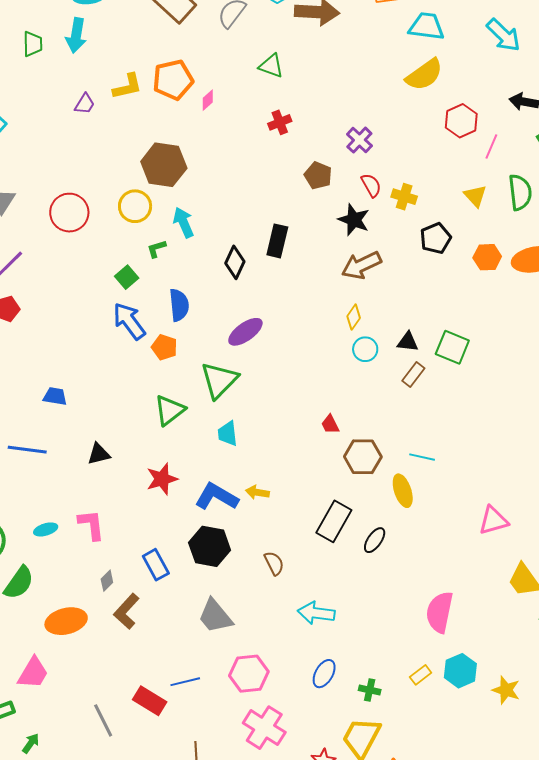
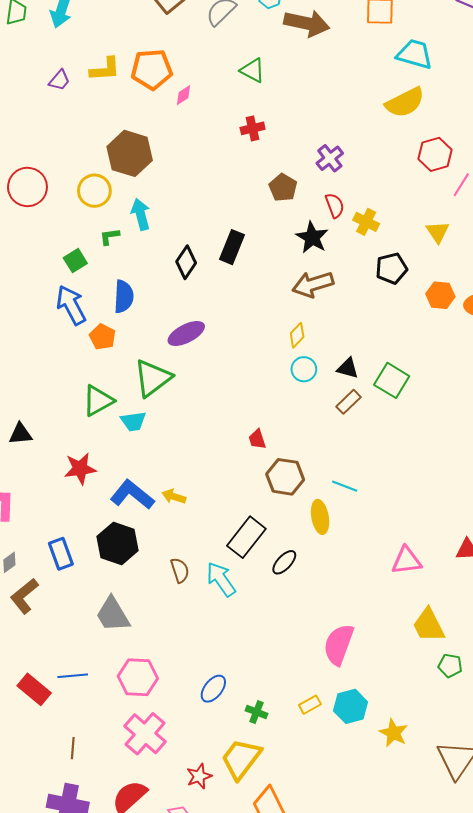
cyan trapezoid: (228, 434) -> (133, 421), moved, turned -100
cyan arrow: (316, 613) -> (221, 579), moved, turned 39

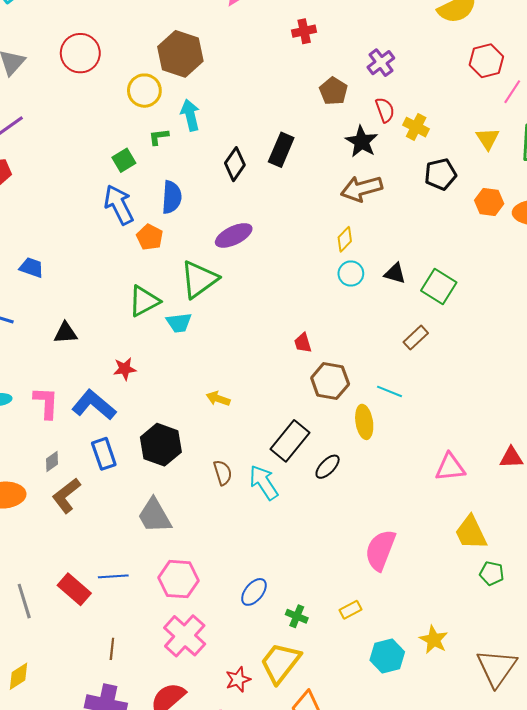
red circle: (27, 187) -> (80, 53), moved
brown rectangle: (348, 402) -> (416, 338), moved
red star: (80, 469) -> (125, 369), size x0.7
blue L-shape: (132, 495) -> (94, 405), moved
cyan hexagon: (351, 706) -> (387, 656), moved

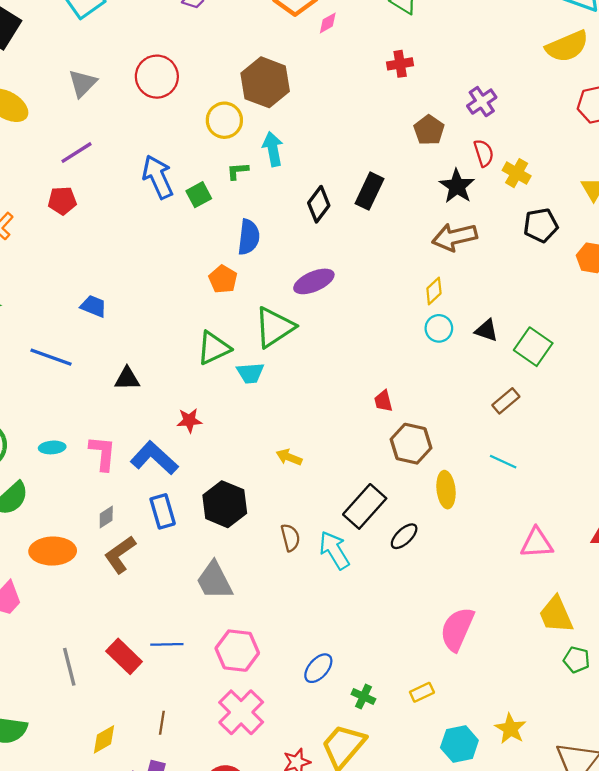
blue arrow: (119, 205) -> (158, 177), moved
cyan line: (389, 391) -> (503, 462), moved
yellow diamond: (19, 676) -> (104, 739), moved

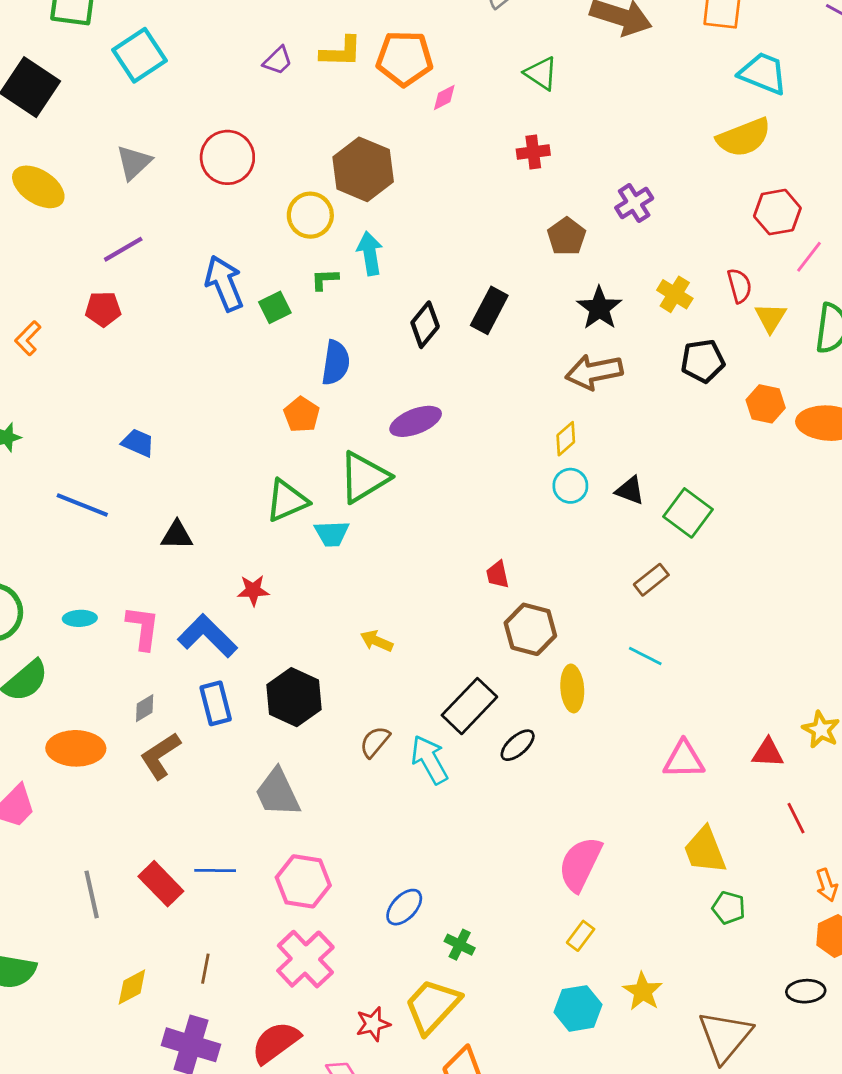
red semicircle: (484, 153) -> (739, 286), moved
brown semicircle: (290, 538) -> (375, 742), turned -128
yellow rectangle: (422, 692) -> (581, 936), moved, turned -30

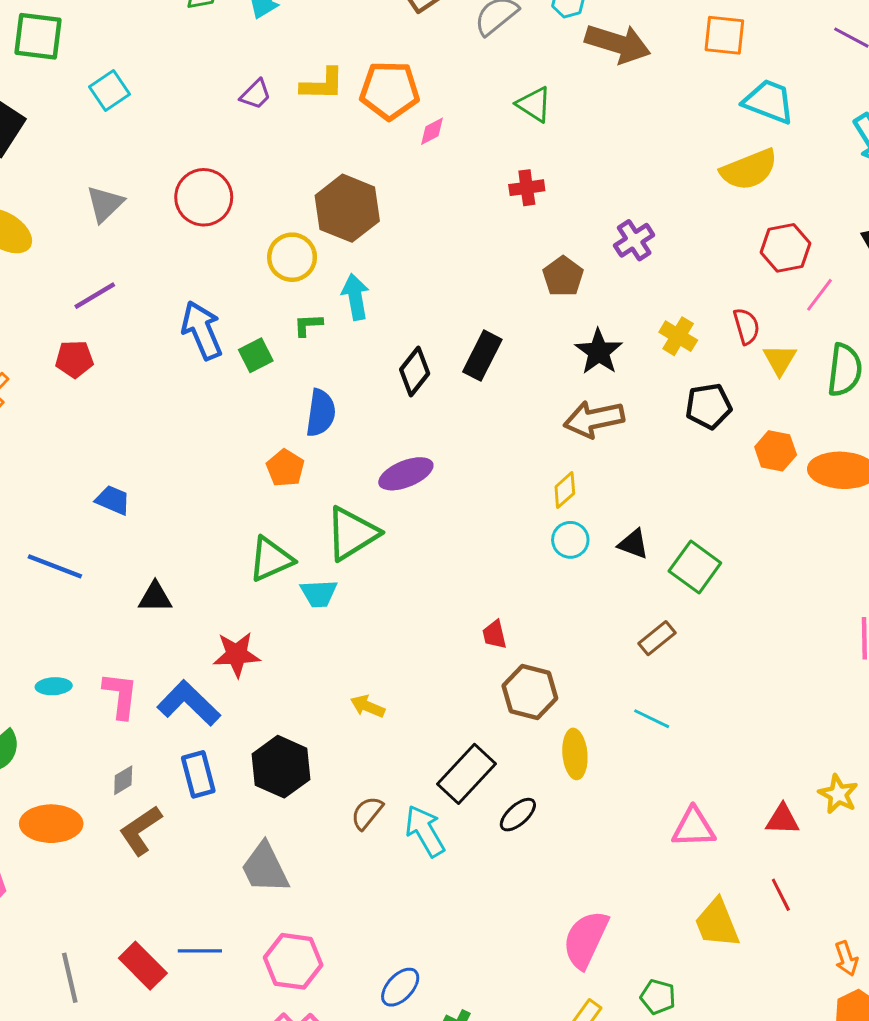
cyan square: (140, 55) -> (109, 90), size x0.7
red star: (253, 590) -> (237, 654), size x1.4
red line: (796, 818) -> (781, 895), moved
green pentagon: (729, 908) -> (658, 997), moved

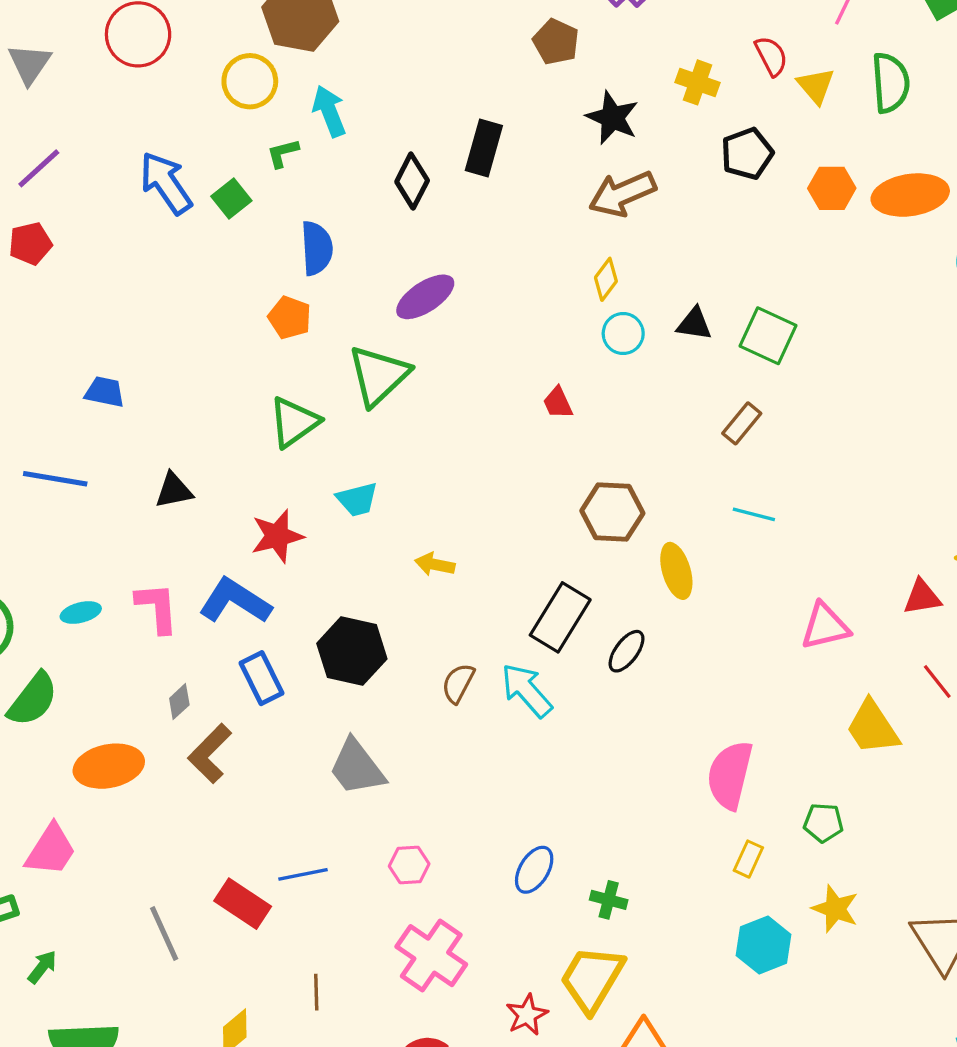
cyan trapezoid: (319, 593) -> (357, 499), moved
red trapezoid: (495, 635) -> (558, 403), moved
pink hexagon: (293, 961) -> (409, 865), size x0.6

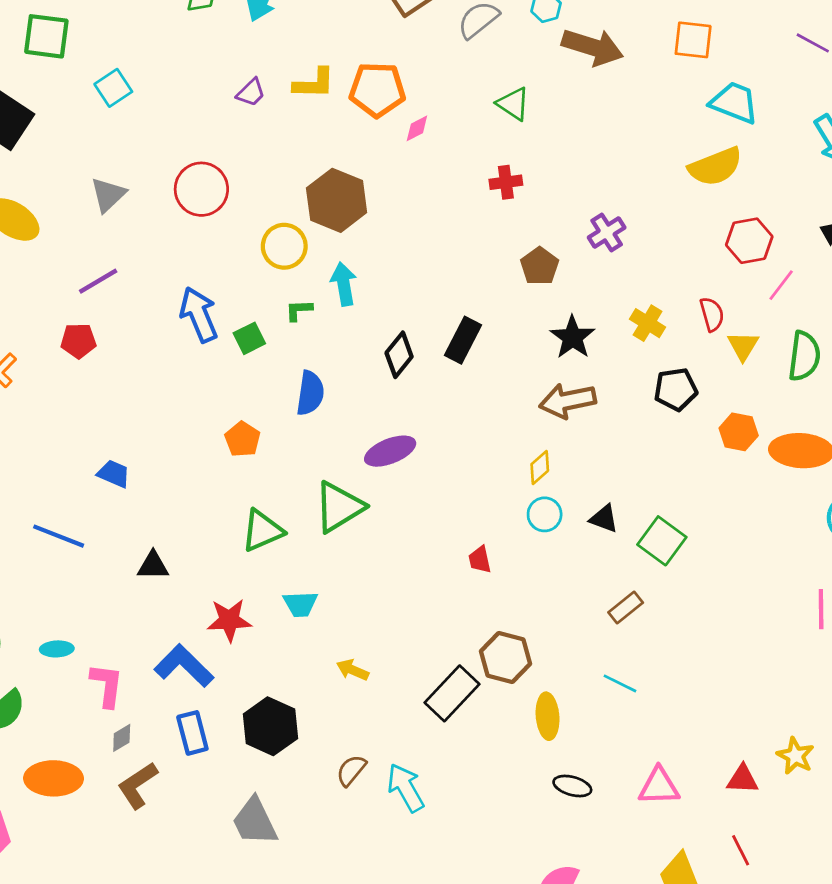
orange pentagon: (290, 318) -> (242, 439), moved
pink L-shape: (157, 608) -> (107, 685), moved
black rectangle: (560, 617) -> (452, 693), moved
black ellipse: (626, 651) -> (572, 786), moved, turned 57

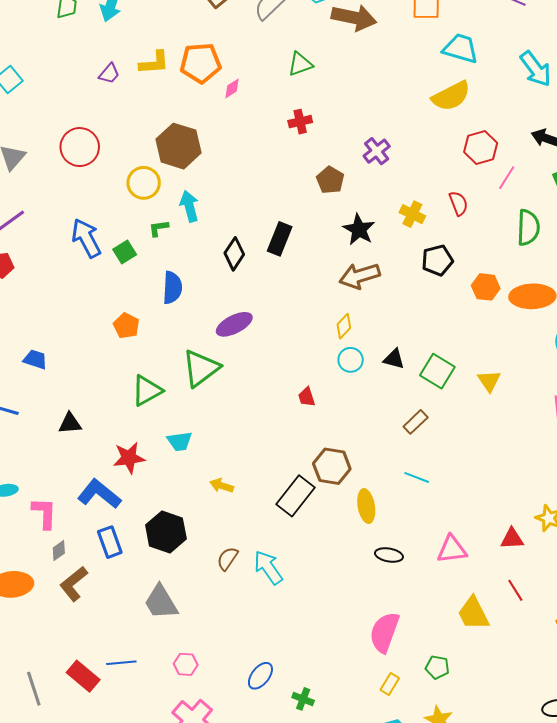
green triangle: (513, 104) -> (300, 64), turned -48
yellow triangle: (743, 346) -> (489, 381), moved

